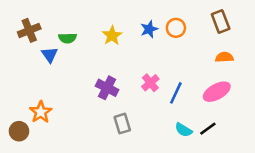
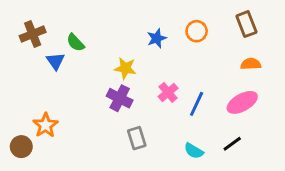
blue star: (149, 29) -> (157, 38), moved
yellow star: (112, 36) -> (125, 68), moved, turned -30
green semicircle: (67, 38) -> (75, 43), turned 48
cyan semicircle: (184, 130) -> (194, 151), moved

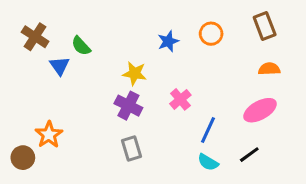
brown cross: (33, 34) -> (35, 37), turned -35
blue line: (197, 104) -> (208, 130), moved
gray rectangle: (137, 138) -> (131, 148), moved

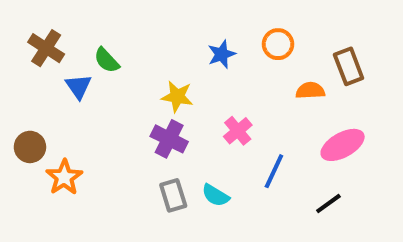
brown rectangle: (265, 26) -> (349, 66), moved
orange semicircle: (269, 69) -> (310, 91), moved
brown circle: (23, 158) -> (30, 147), moved
cyan semicircle: (208, 162) -> (215, 195), moved

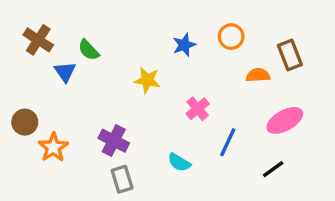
purple cross: (169, 139) -> (114, 141), moved
gray rectangle: (173, 195) -> (122, 179), moved

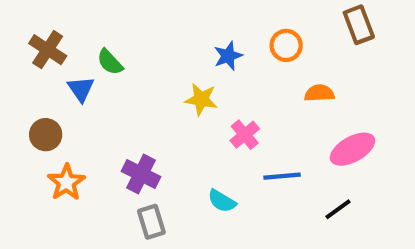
brown rectangle: (290, 55) -> (359, 25), moved
yellow star: (147, 80) -> (201, 99), moved
brown circle: (25, 122) -> (46, 135), moved
blue line: (228, 142) -> (282, 176), turned 60

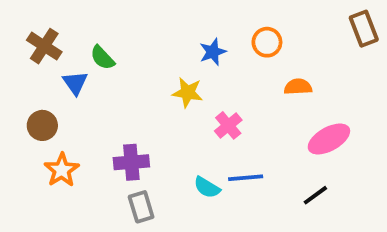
brown rectangle: (359, 25) -> (364, 29), moved
purple cross: (141, 174) -> (131, 162), turned -32
blue line: (282, 176) -> (246, 178), moved

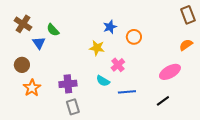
orange circle: (267, 42) -> (134, 37), moved
orange semicircle: (298, 87) -> (186, 45), moved, turned -32
cyan semicircle: (207, 187) -> (103, 81), moved

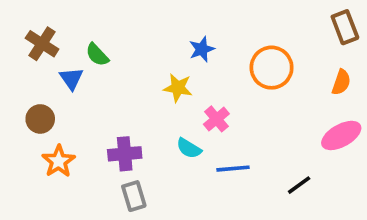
orange circle: (134, 37) -> (272, 68), moved, size x1.5
orange semicircle: (186, 45) -> (341, 82), turned 144
pink ellipse: (170, 72) -> (341, 135), moved

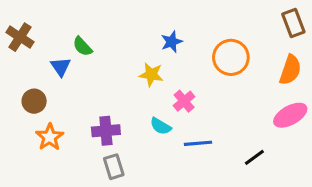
brown cross: (42, 44) -> (20, 37), moved
orange semicircle: (341, 82) -> (290, 70), size x1.4

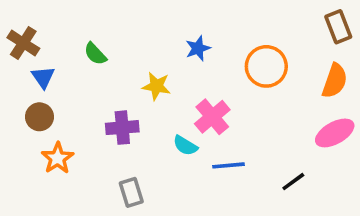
blue triangle: (61, 67) -> (43, 77), moved
yellow star: (151, 75) -> (156, 86), moved
pink cross: (184, 101) -> (212, 117), size x1.4
purple cross: (106, 131) -> (122, 128), moved

